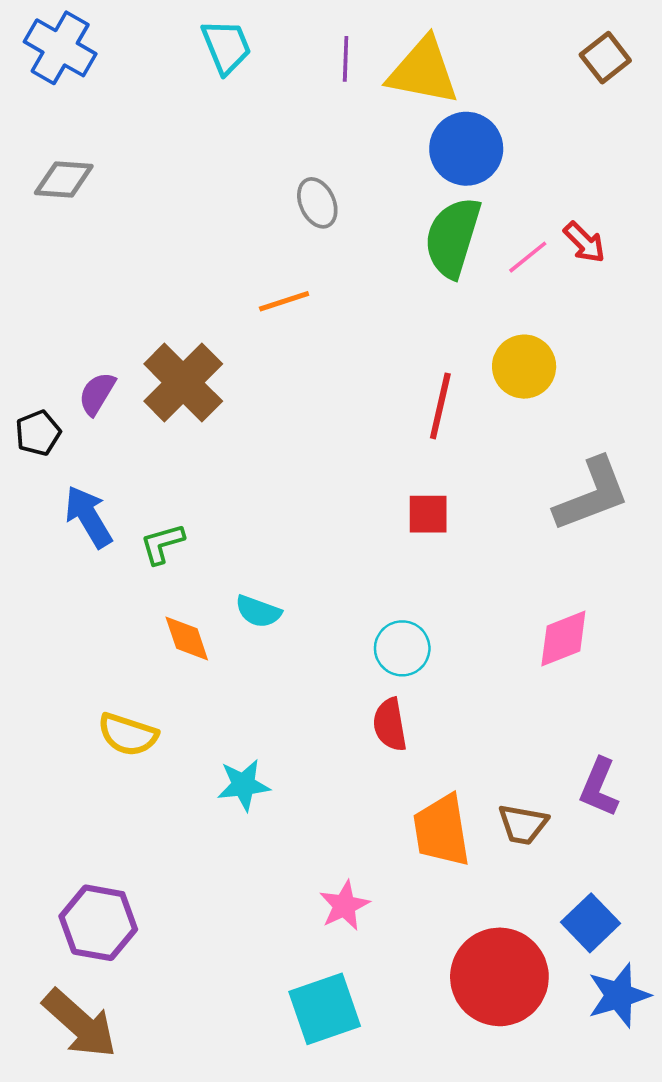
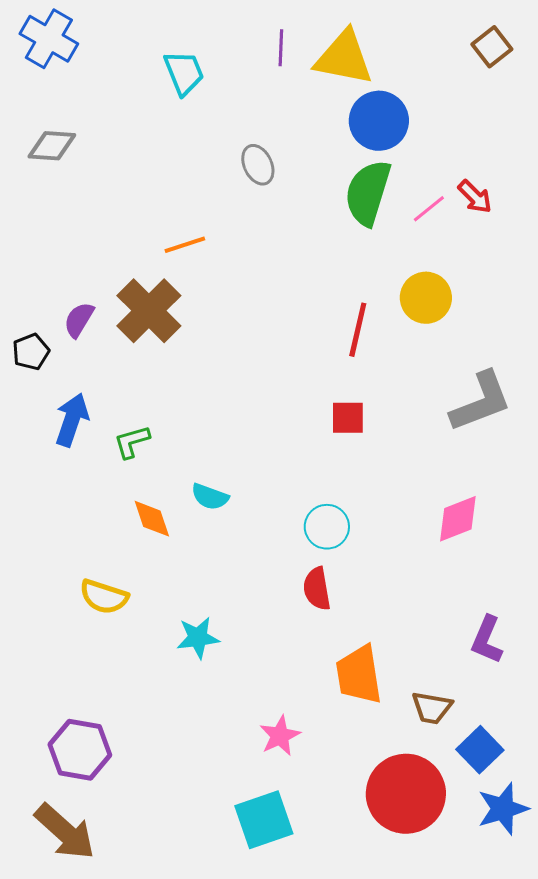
cyan trapezoid: (226, 47) -> (184, 73), moved
orange line: (284, 301) -> (185, 245), moved
blue arrow: (88, 517) -> (72, 420), turned 50
brown trapezoid: (523, 824) -> (432, 708), moved

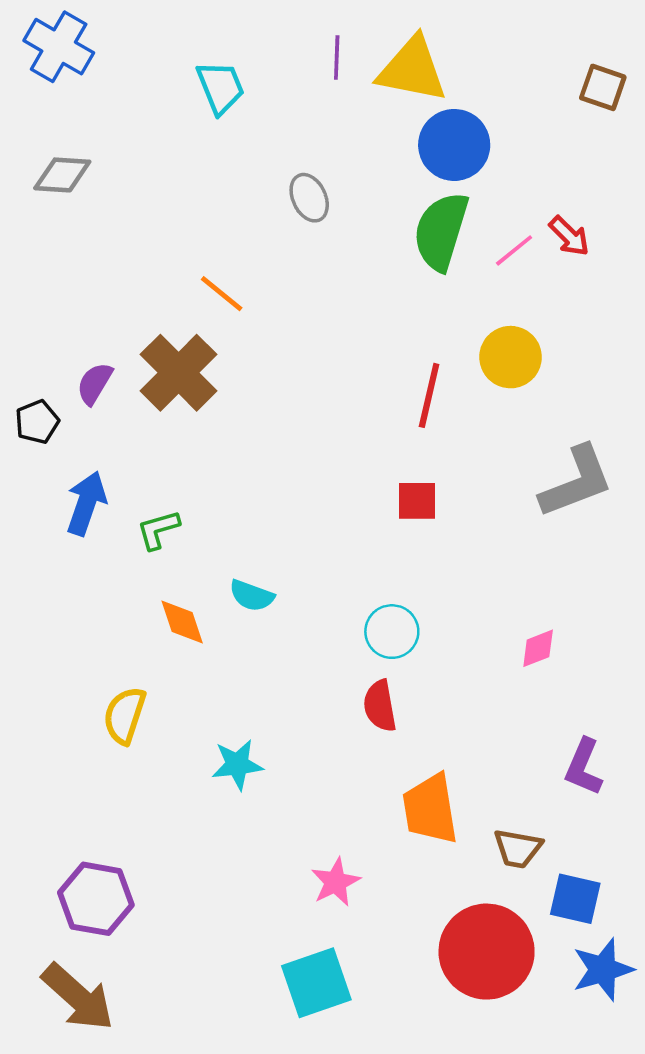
brown square: (492, 47) -> (603, 87), moved, turned -33
orange line: (185, 245) -> (222, 294), turned 57
pink diamond: (458, 519) -> (538, 648), moved, size x0.7
yellow semicircle: (104, 597) -> (125, 715), turned 90
blue square: (480, 750) -> (575, 899), turned -33

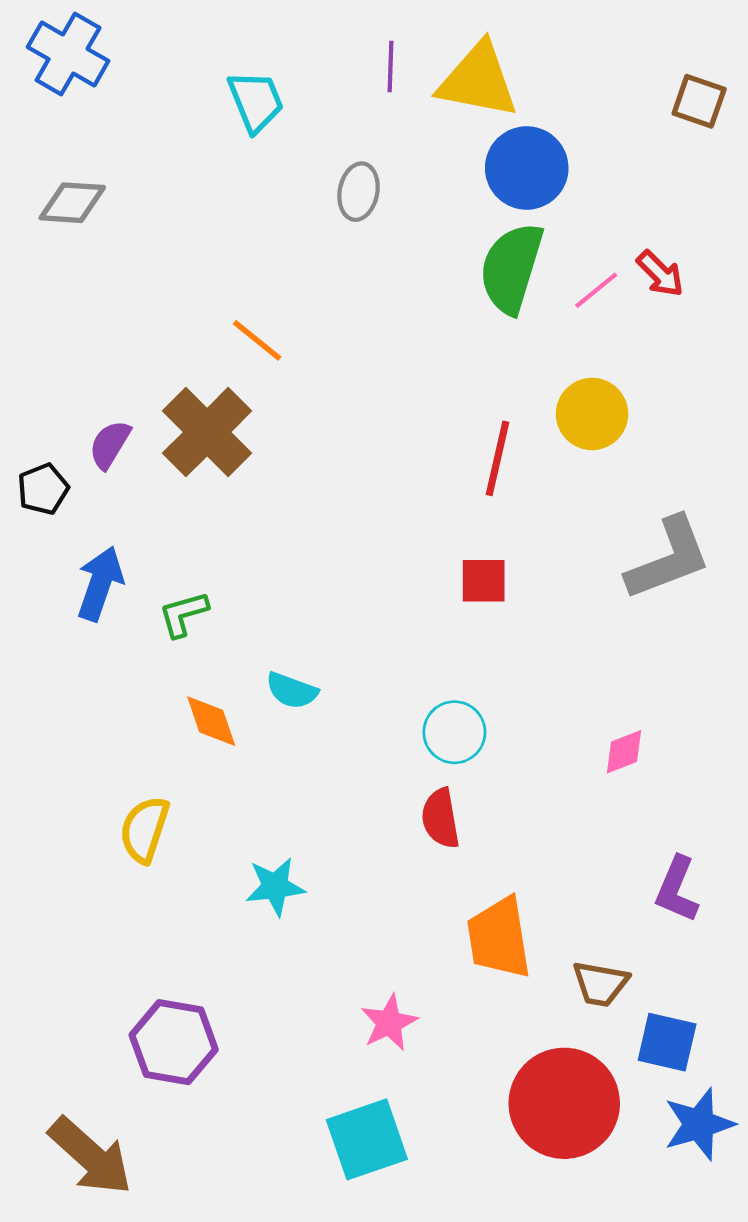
gray ellipse: (309, 198) -> (359, 192), moved, turned 36
purple hexagon: (96, 899) -> (174, 1042), moved

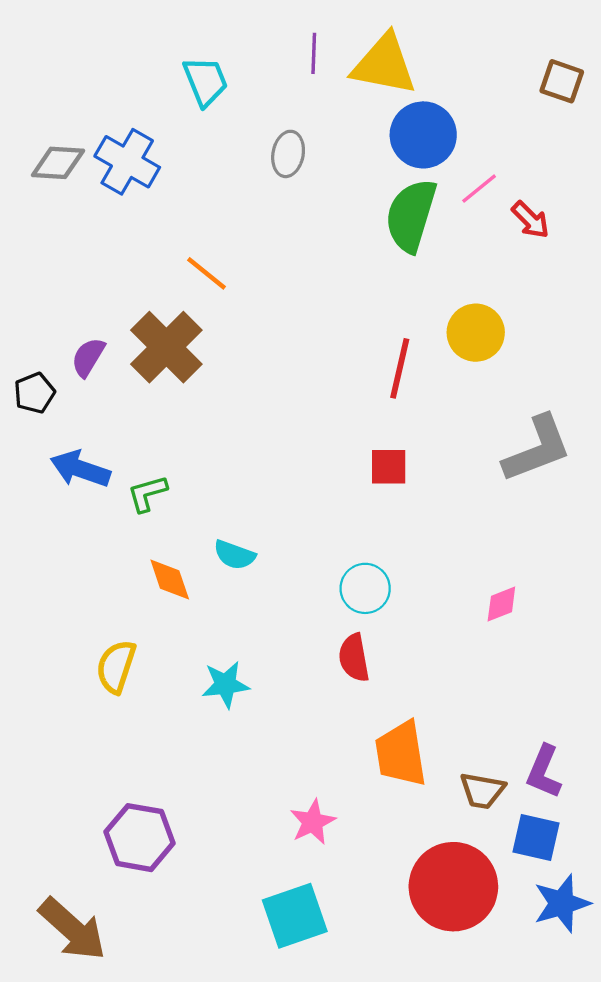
blue cross: (68, 54) -> (127, 162), moved
pink line: (596, 290) -> (479, 189), moved
blue arrow: (100, 584) -> (80, 469), turned -90
cyan star: (275, 887) -> (226, 684), moved
purple L-shape: (677, 889) -> (544, 772), moved

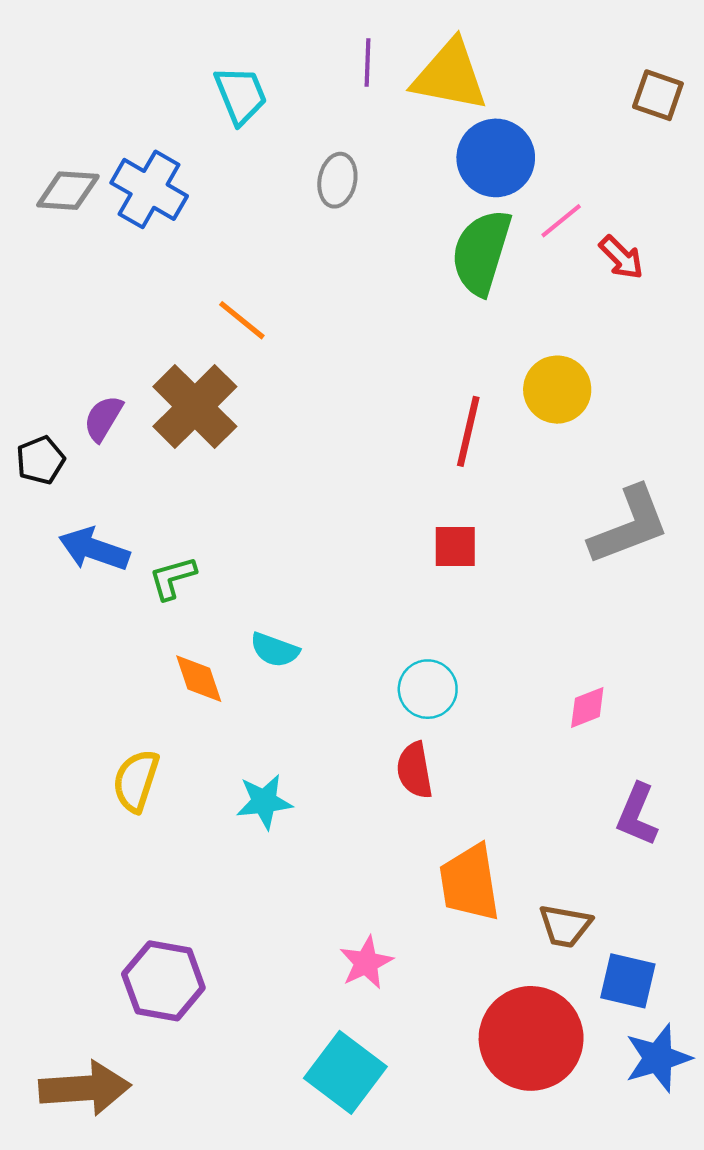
purple L-shape: (544, 772) -> (637, 815), moved
cyan square: (295, 916) -> (345, 1072), turned -34
brown arrow: (72, 929) -> (85, 1088), turned -46

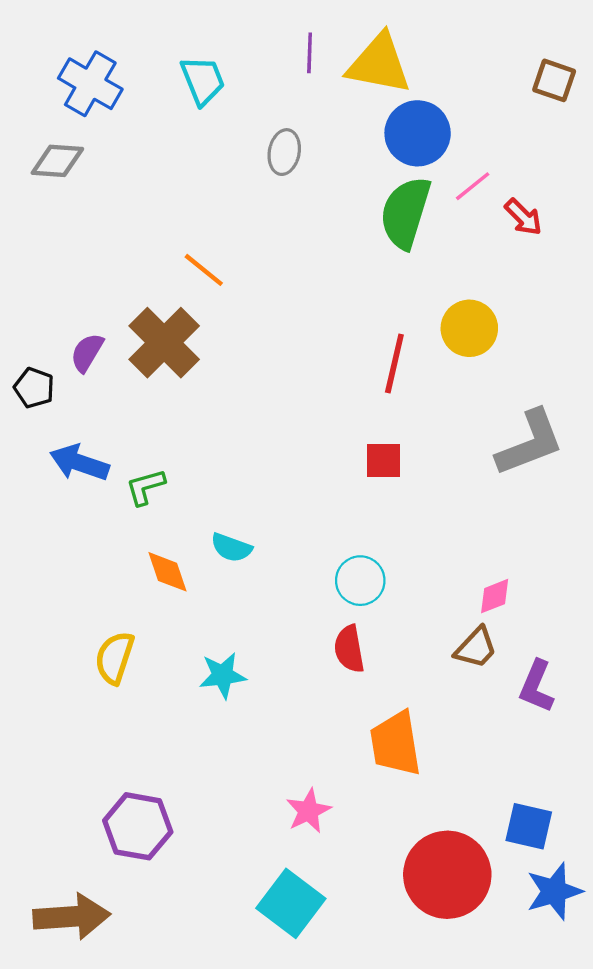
blue cross: (149, 189) -> (90, 84), moved
black pentagon: (40, 460) -> (34, 388), turned -30
brown trapezoid: (565, 926) -> (476, 648), moved, turned -57

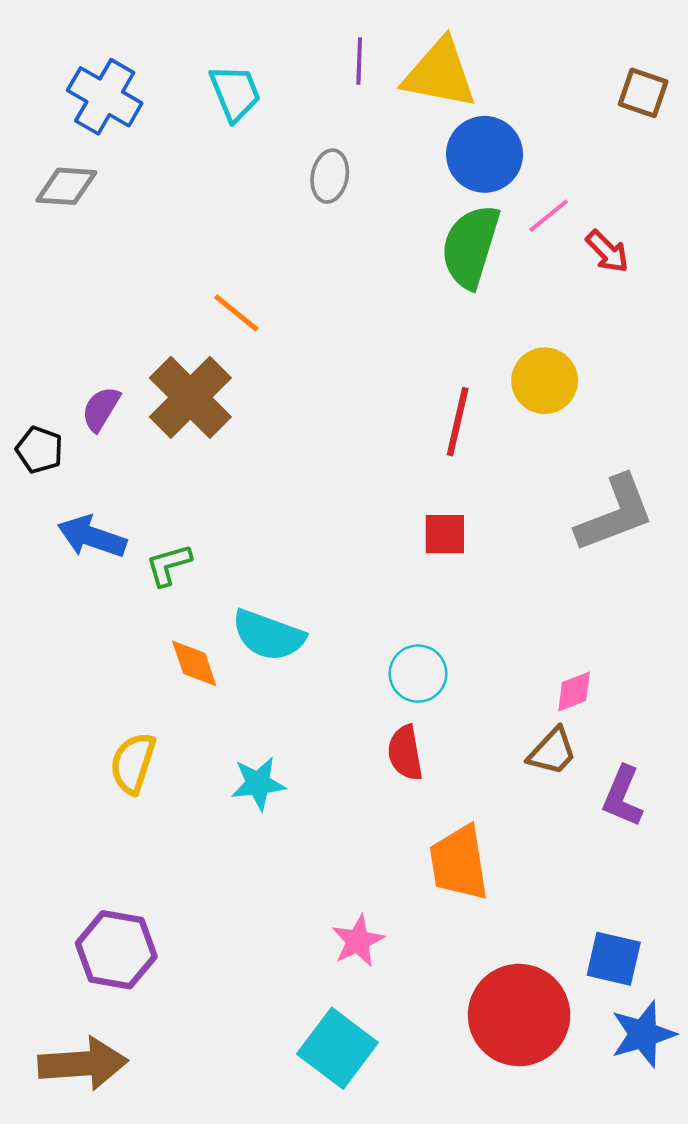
cyan semicircle: (231, 548) -> (268, 635), size x1.5
purple hexagon: (138, 826) -> (116, 950), moved

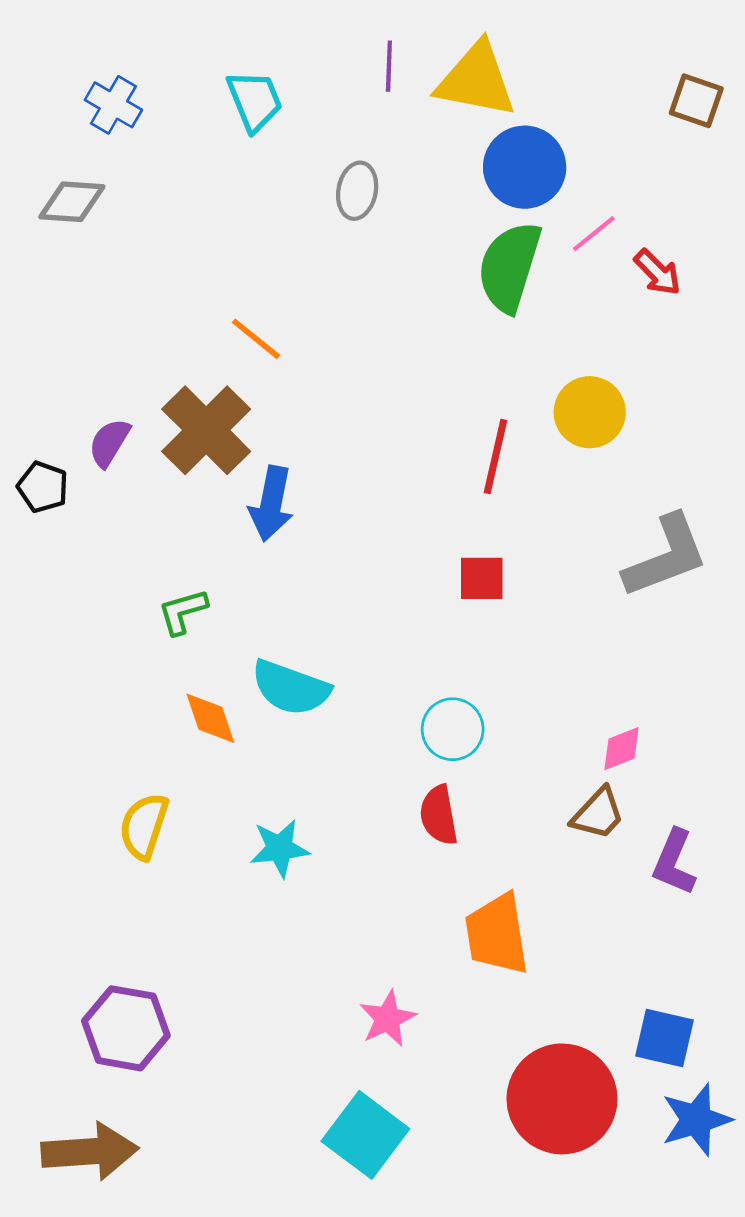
blue cross: (105, 97) -> (113, 105), size x0.7
blue arrow: (92, 537) -> (271, 504), moved, turned -98

